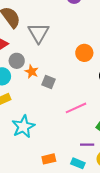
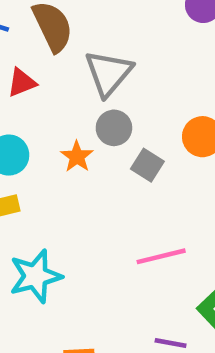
gray circle: (17, 61) -> (114, 128), moved
gray square: (49, 82) -> (147, 165), moved

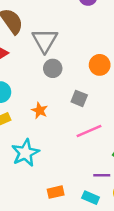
orange star: (77, 157) -> (40, 110), moved
gray square: (147, 165) -> (79, 98), moved

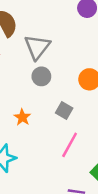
pink line: (89, 131) -> (70, 145), turned -45

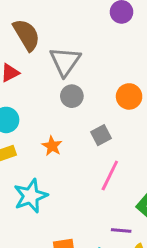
gray square: (64, 110) -> (101, 135), turned 35

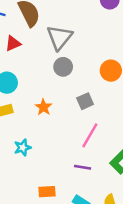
cyan star: (31, 196) -> (23, 148), size x0.6
purple line: (121, 230) -> (83, 167), moved

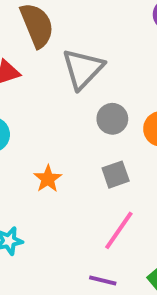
gray circle: (63, 67) -> (112, 119), moved

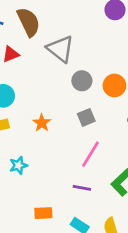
gray triangle: (83, 69) -> (60, 49), turned -32

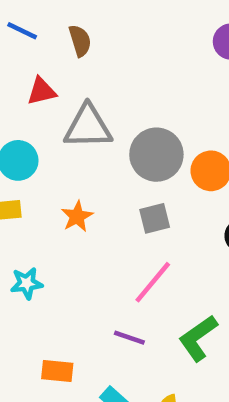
brown semicircle: (28, 22) -> (80, 41), size x0.6
gray triangle: (60, 49) -> (88, 127), moved, turned -48
gray circle: (82, 81) -> (156, 155), size x1.5

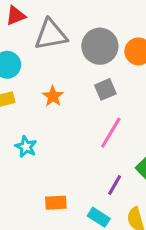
cyan star: (27, 283) -> (26, 147), turned -30
purple line: (129, 338) -> (115, 185), moved, turned -70

